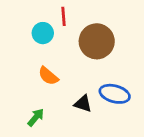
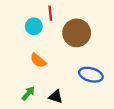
black triangle: (83, 104) -> (56, 97), moved

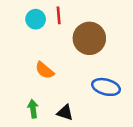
cyan circle: (34, 26) -> (36, 19), moved
green arrow: (28, 93) -> (33, 109), turned -48

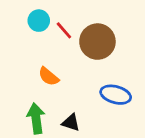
red line: (59, 15) -> (64, 30), moved, turned -36
green arrow: (33, 109) -> (36, 118), size x1.5

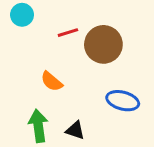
cyan circle: (39, 21) -> (22, 15), moved
red line: (64, 30) -> (68, 33), turned -66

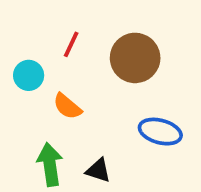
cyan circle: (22, 15) -> (29, 75), moved
red line: (68, 33) -> (71, 44), moved, turned -48

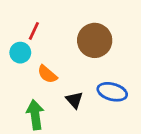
red line: (71, 44) -> (34, 31), moved
black triangle: (98, 170) -> (74, 100), moved, turned 30

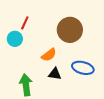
orange semicircle: (47, 74) -> (49, 55), moved, turned -77
black triangle: (74, 100) -> (55, 74), turned -40

